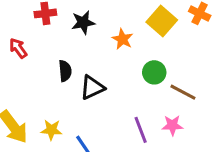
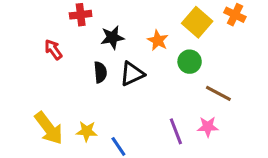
black star: (83, 23) -> (112, 37), moved
green circle: (154, 72) -> (190, 62), moved
black triangle: (92, 88) -> (132, 74), moved

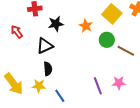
black semicircle: (100, 72) -> (48, 69), moved
black triangle: (132, 74) -> (45, 46), moved
brown line: (218, 93) -> (126, 51), moved

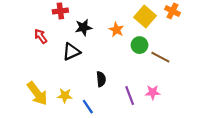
black semicircle: (48, 69) -> (101, 79), moved

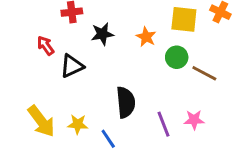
yellow square: (145, 16) -> (184, 19), turned -35
black triangle: (71, 52) -> (72, 66), moved
black semicircle: (101, 79) -> (126, 102), size x1.5

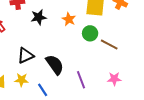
black triangle: (72, 66) -> (25, 56), moved
black semicircle: (126, 102) -> (55, 65), turned -30
pink star: (194, 120) -> (114, 79), moved

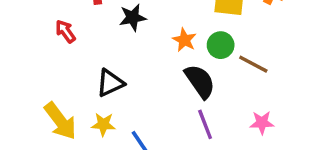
orange star: (69, 19) -> (184, 40), moved
black semicircle: (55, 65) -> (200, 81), moved

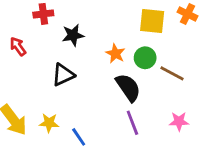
black triangle: (110, 83) -> (63, 75), moved

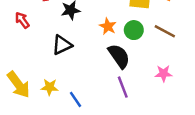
brown line: (172, 73) -> (165, 31), moved
pink star: (179, 121) -> (164, 73), moved

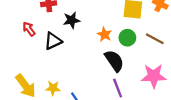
black triangle: (62, 45) -> (53, 41), moved
pink star: (164, 73) -> (154, 76), size x1.6

